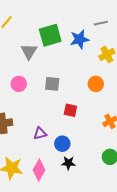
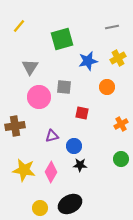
blue star: (80, 39) -> (88, 61), moved
gray triangle: (29, 51) -> (30, 67), moved
pink circle: (19, 84) -> (39, 97), moved, size x1.5

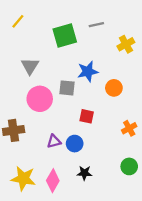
gray line: (112, 27) -> (96, 25), moved
yellow cross: (118, 58) -> (126, 44), moved
blue star: (88, 61) -> (88, 72), moved
blue circle: (74, 146) -> (75, 144), moved

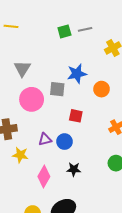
yellow line: (18, 21) -> (11, 26), turned 56
green square: (65, 36) -> (64, 31), moved, size x0.6
yellow star: (23, 178) -> (20, 155), moved, size x0.7

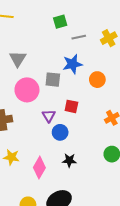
gray line: (85, 29) -> (79, 37), moved
purple triangle: (45, 139) -> (49, 116), moved, turned -48
yellow star: (20, 155) -> (11, 157), moved

